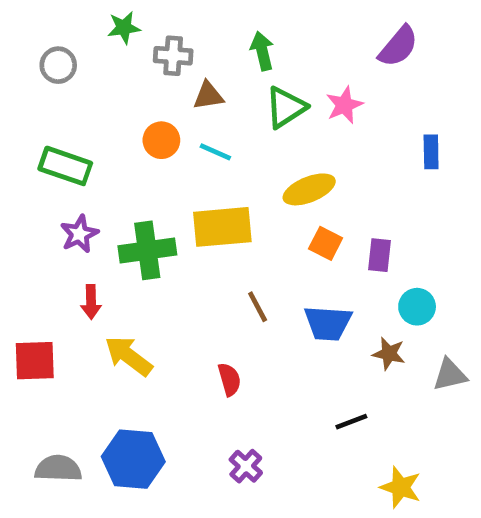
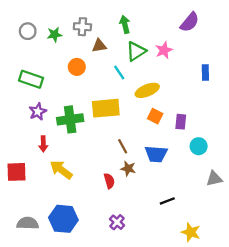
green star: (124, 28) -> (54, 35), moved
cyan line: (215, 152) -> (119, 72), moved, turned 32
brown star: (389, 354) -> (128, 169), moved

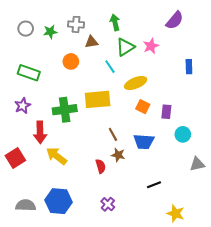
purple star: (38, 112) -> (23, 106), moved
red arrow: (43, 144) -> (40, 132), size x1.5
red square: (16, 172) -> (15, 158), turned -30

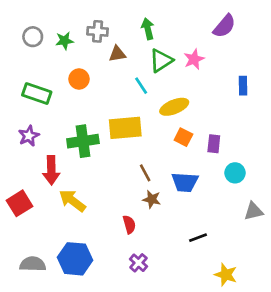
orange circle: (71, 61) -> (79, 79), moved
red semicircle: (101, 166) -> (129, 224), moved

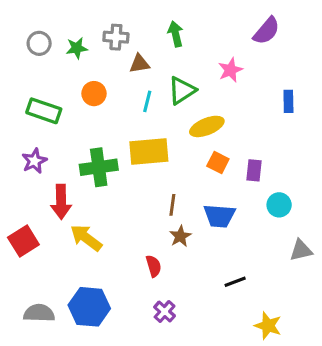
green triangle: (161, 61) -> (182, 90), moved
cyan line: (141, 86) -> (147, 101), moved, turned 48
brown line: (145, 173) -> (172, 205), turned 36
brown star: (152, 199) -> (180, 236), turned 30

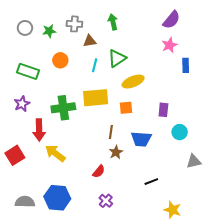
pink star: (230, 70) -> (169, 45), moved
orange square: (218, 163) -> (126, 108), moved, turned -32
red semicircle: (154, 266) -> (99, 171), turned 56

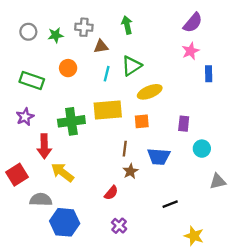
gray semicircle: (25, 202) -> (41, 200), moved

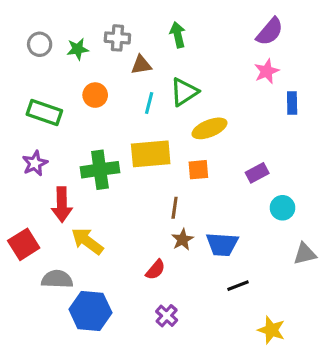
purple rectangle: (184, 124) -> (257, 173), turned 56
blue trapezoid: (159, 156) -> (222, 244), moved

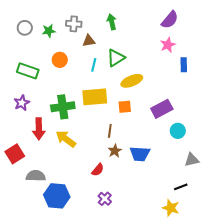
purple rectangle: (257, 173) -> (162, 109), size x1.5
yellow arrow: (87, 241) -> (66, 139), moved
black line: (238, 286) -> (181, 187), moved

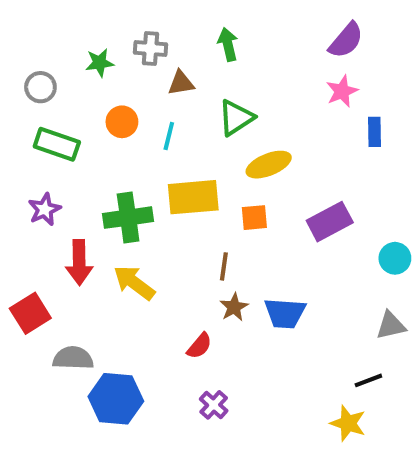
gray circle: (25, 28) -> (40, 87), moved
cyan line: (94, 65) -> (169, 136), moved
cyan circle: (178, 131) -> (395, 258), moved

